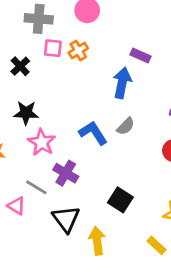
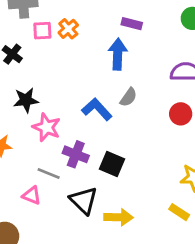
black square: (120, 200) -> (112, 164), moved
yellow arrow: (97, 241) -> (119, 217), turned 108

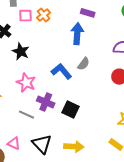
black star: (26, 100) -> (21, 51), moved, turned 30
pink triangle: (32, 195) -> (14, 143), moved
black triangle: (84, 200) -> (42, 144), moved

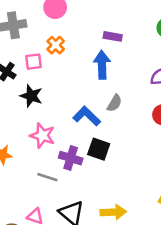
pink square: (26, 16) -> (34, 62), moved
black square: (71, 110) -> (99, 149), moved

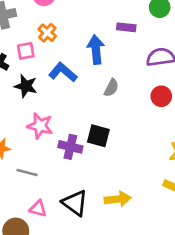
purple rectangle: (113, 36) -> (126, 27), moved
blue L-shape: (87, 116) -> (63, 72), moved
gray line: (47, 177) -> (27, 172), moved

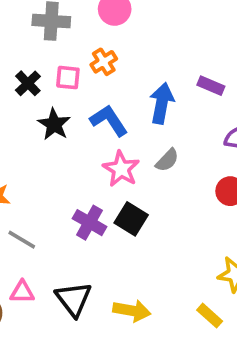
pink star: (40, 126) -> (121, 169), moved
pink triangle: (38, 209) -> (22, 292), turned -30

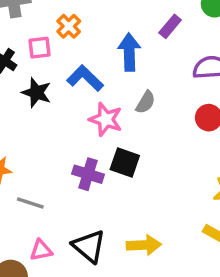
purple rectangle: (211, 86) -> (170, 26), turned -60

